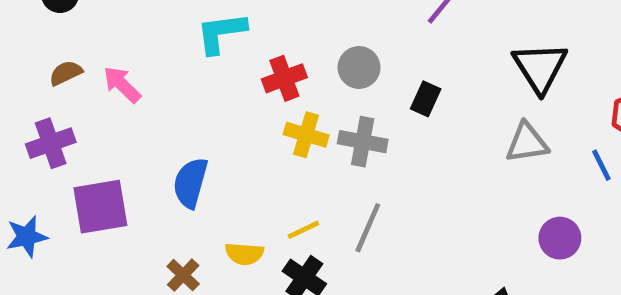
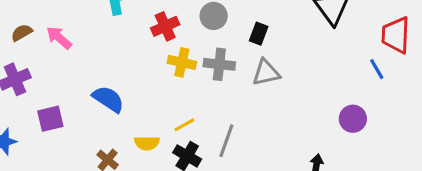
gray triangle: (527, 143) -> (266, 73), moved
blue semicircle: (190, 183) -> (108, 99), turned 112
purple square: (100, 207) -> (50, 119), size x0.7
gray line: (368, 228) -> (226, 141), moved

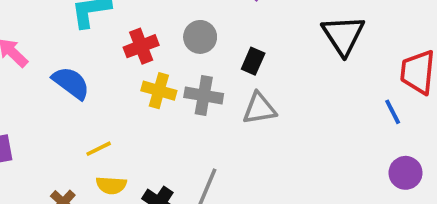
blue semicircle: (108, 99) -> (71, 83), moved
purple circle: (353, 119) -> (406, 173), moved
yellow line: (184, 125) -> (99, 149), moved

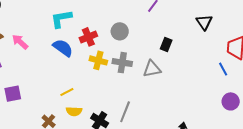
black triangle: (343, 35) -> (204, 22), moved, size x0.7
black rectangle: (253, 61) -> (166, 44), moved
blue semicircle: (71, 83) -> (63, 48), moved

